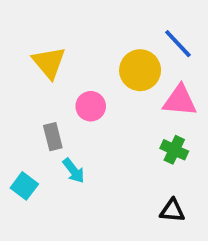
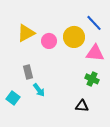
yellow triangle: (49, 63) -> (26, 33), turned 42
pink circle: (91, 106) -> (49, 41), moved
black triangle: (172, 211) -> (82, 106), moved

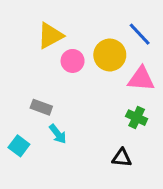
yellow triangle: (26, 33) -> (50, 36), moved
gray rectangle: (28, 72) -> (41, 107), turned -56

